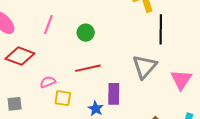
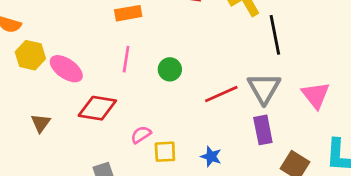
green circle: (86, 33) -> (170, 69), moved
red line: (88, 68) -> (221, 94), moved
purple rectangle: (114, 94) -> (263, 130), moved

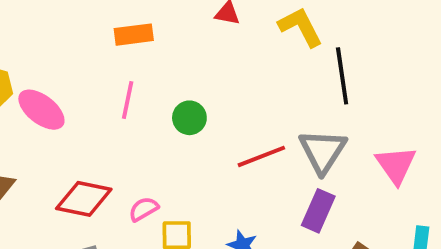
red diamond: (97, 108) -> (84, 199), moved
purple rectangle: (263, 130) -> (318, 211), turned 32

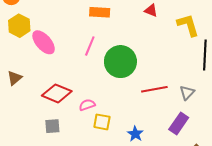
green circle: (189, 118) -> (120, 62), size x1.8
gray triangle: (323, 151) -> (187, 93), size x0.6

